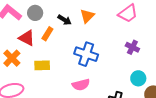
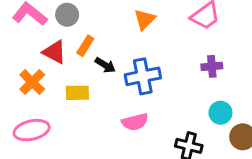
black arrow: (64, 20) -> (105, 65), moved
purple cross: (132, 47) -> (212, 66), turned -32
blue cross: (86, 54) -> (143, 76), turned -30

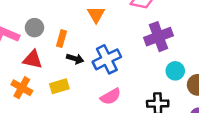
orange rectangle: (85, 46) -> (61, 39), moved
purple cross: (212, 66) -> (159, 37), size x1.6

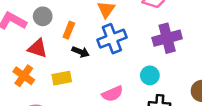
blue cross: (107, 59) -> (112, 39), moved
cyan circle: (175, 71) -> (150, 75), moved

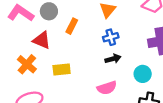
blue cross: (112, 39) -> (111, 37), size x0.6
black arrow: (81, 52) -> (113, 59), moved, turned -42

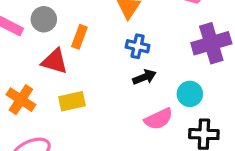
blue cross: (111, 37) -> (138, 46), turned 35
red triangle: (42, 40) -> (55, 61), moved
pink semicircle: (107, 88) -> (159, 119), moved

